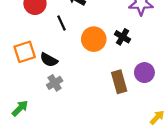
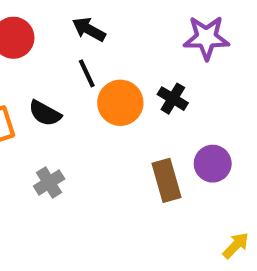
black line: (61, 23) -> (87, 73), moved
black semicircle: (49, 60) -> (45, 113), moved

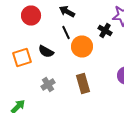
black cross: (173, 99) -> (105, 30), moved
brown rectangle: (167, 180) -> (83, 84), moved

